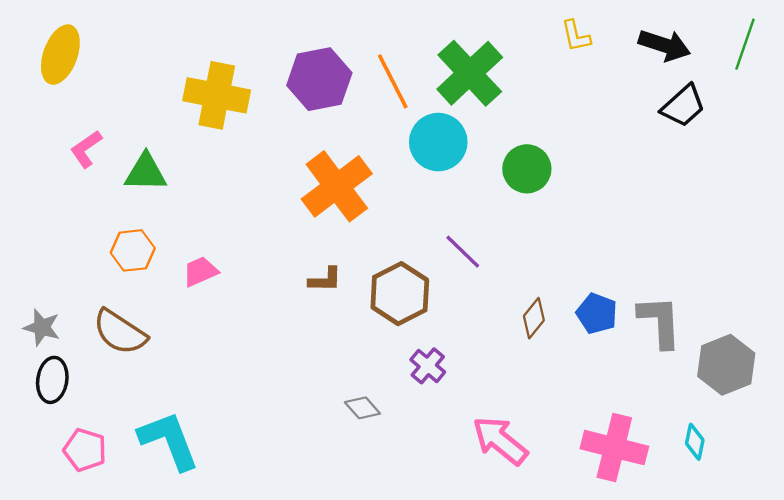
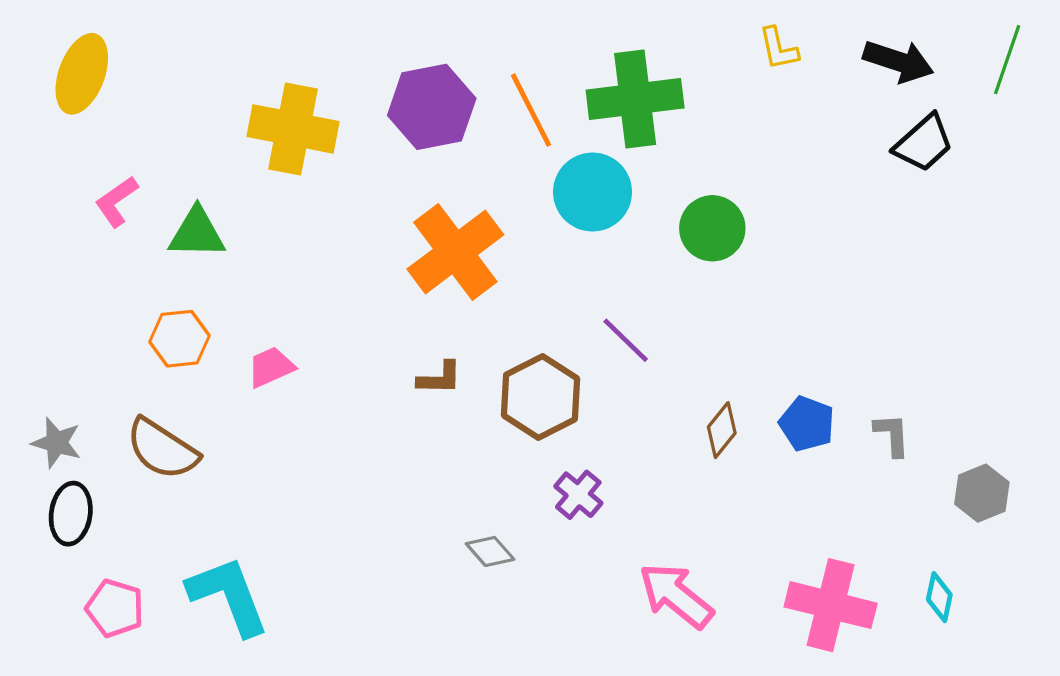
green cross: (470, 73) -> (635, 99), turned 36
gray L-shape: (660, 322) -> (892, 435), size x0.6
gray hexagon: (726, 365) -> (982, 493), size x0.7

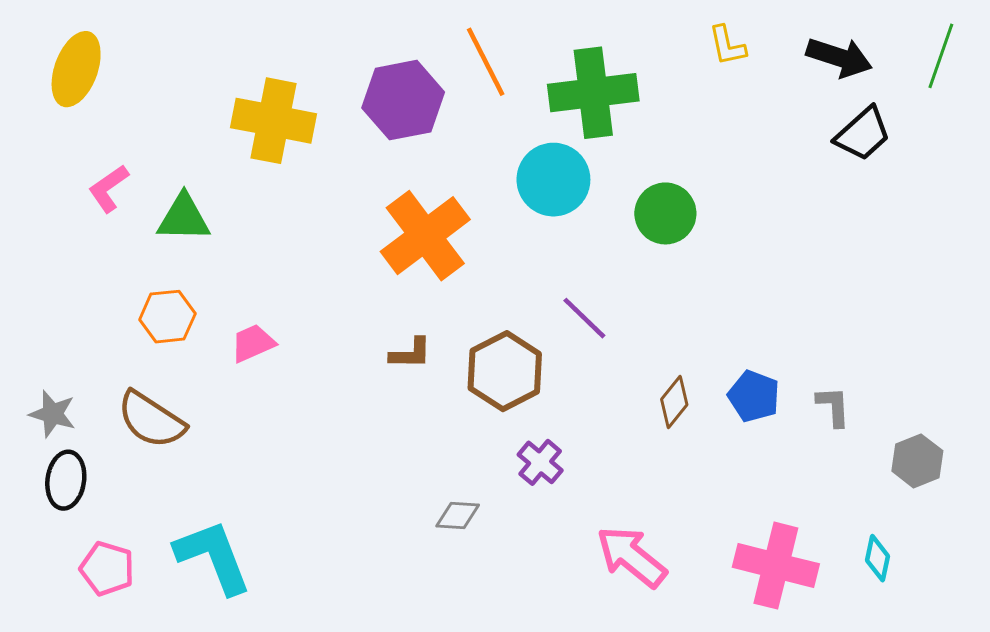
orange line: (531, 110) -> (486, 62), moved
gray diamond: (490, 551) -> (458, 515), turned -45

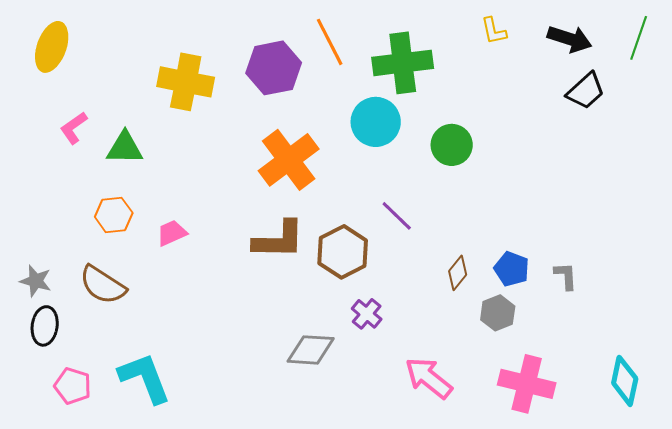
brown L-shape: (411, 353) -> (279, 240), size x1.8
gray hexagon: (917, 461) -> (498, 313), moved
gray diamond: (458, 515) -> (311, 350), size x1.6
cyan diamond: (878, 558) -> (625, 381), moved, size x1.6

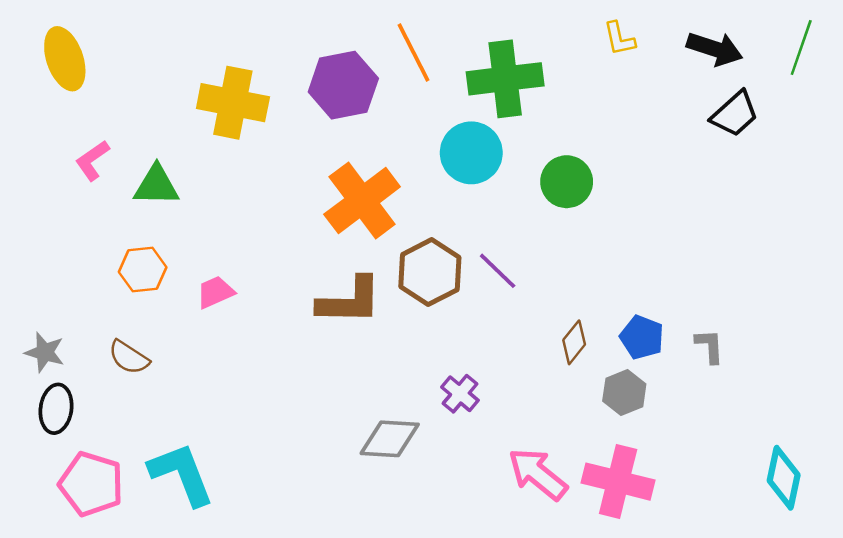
yellow ellipse: (52, 47) -> (65, 59), turned -39
brown hexagon: (343, 252) -> (430, 272), moved
brown semicircle: (103, 285) -> (129, 357), size x0.7
pink cross: (527, 384) -> (618, 482), moved
pink pentagon: (73, 386) -> (91, 484), size x1.4

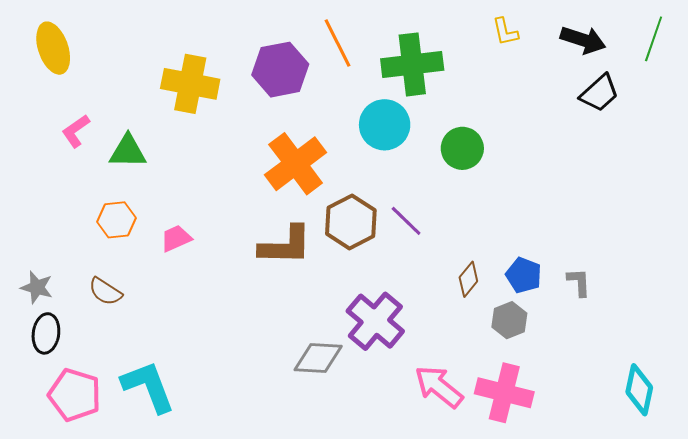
purple cross: (460, 394) -> (375, 321), size x1.8

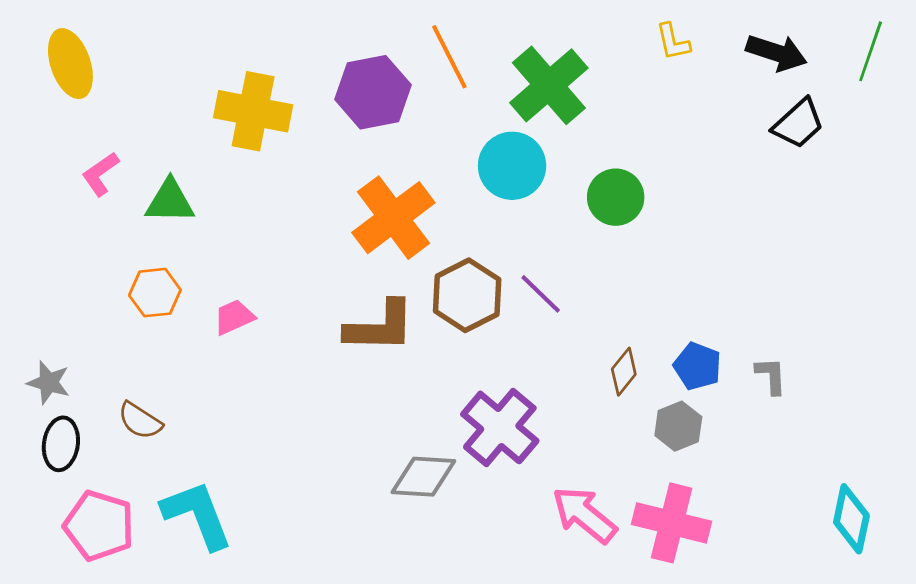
green cross: (412, 64) -> (549, 85), turned -34
brown semicircle: (105, 292) -> (140, 421), moved

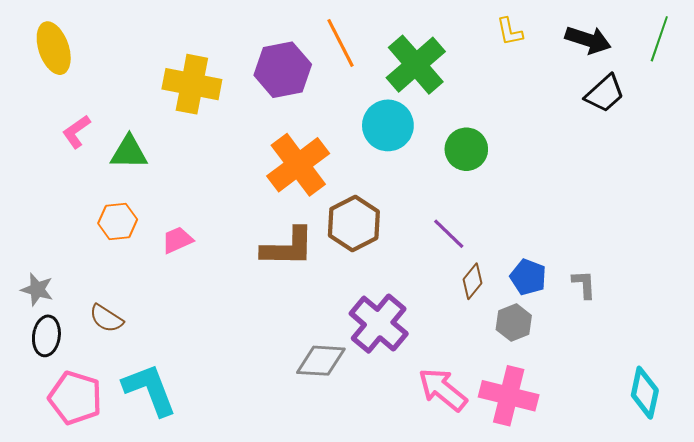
purple line: (541, 294) -> (449, 234), moved

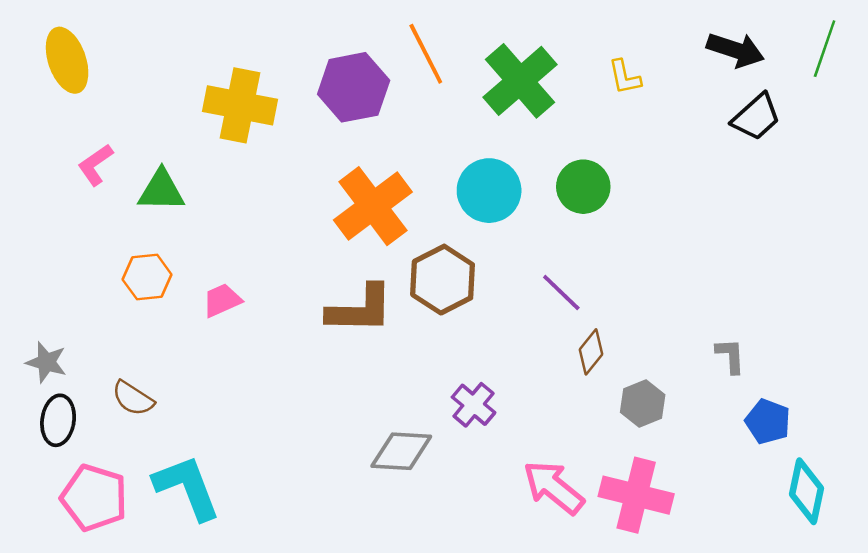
yellow L-shape: (510, 32) -> (625, 77), moved
cyan circle: (388, 125) -> (489, 191), moved
blue pentagon: (528, 277) -> (768, 422), moved
purple cross: (379, 324) -> (474, 405), size x0.6

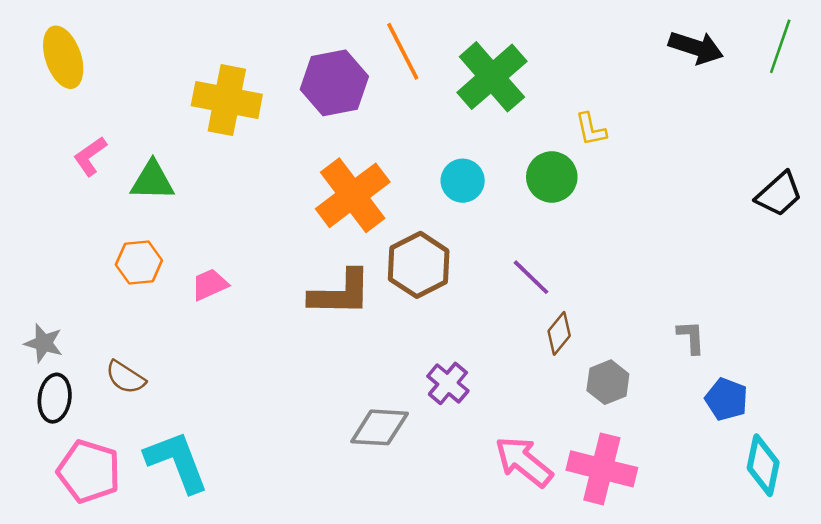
yellow L-shape: (625, 77) -> (591, 129), moved
black trapezoid: (756, 117) -> (779, 194), moved
cyan circle: (489, 191) -> (463, 181), size x0.7

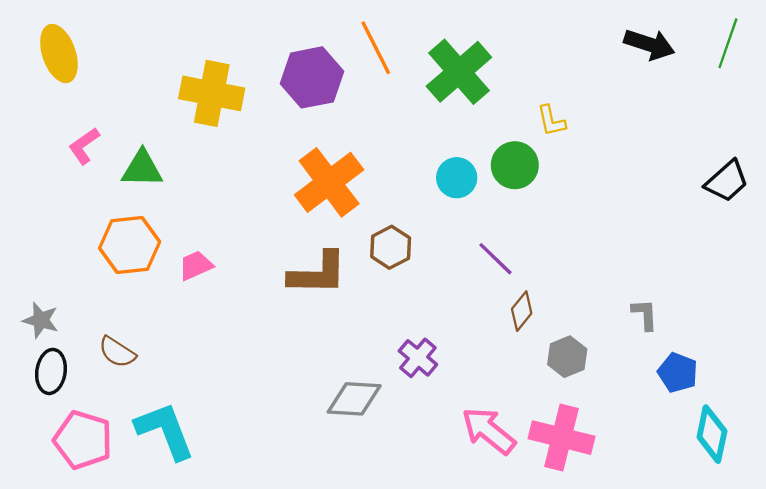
cyan circle: (463, 181) -> (457, 178), moved
orange hexagon: (139, 263) -> (130, 245), size x1.4
brown hexagon: (419, 265) -> (391, 247), size x0.7

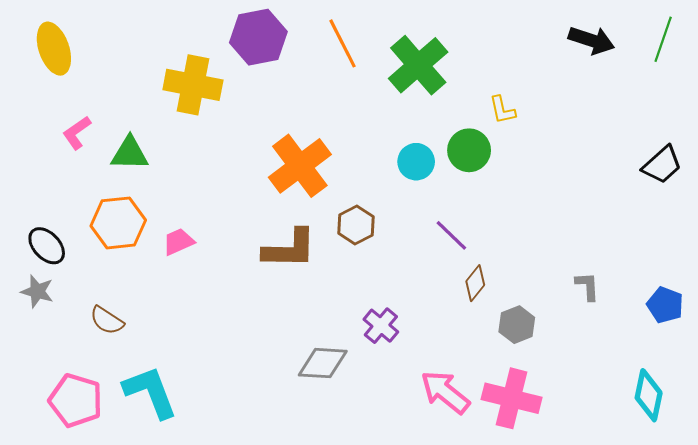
purple hexagon: (312, 77) -> (258, 37), moved
black ellipse: (51, 371) -> (47, 246), moved, turned -51
blue pentagon: (678, 373) -> (665, 305), moved

